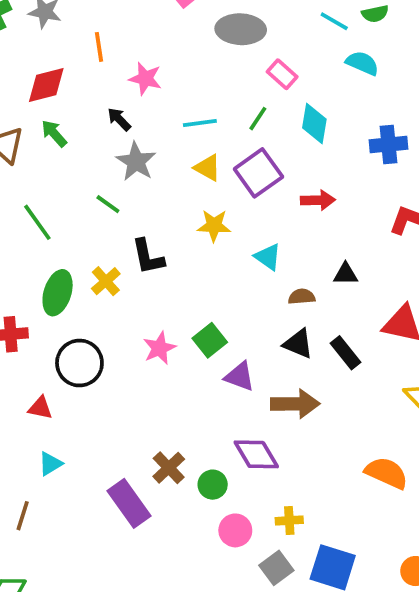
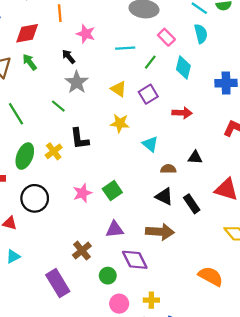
cyan semicircle: (362, 63) -> (201, 34), moved, turned 48
cyan line: (200, 123) -> (125, 48), moved
purple square: (258, 173) -> (148, 94), size x0.7
purple triangle: (240, 376) -> (115, 229), moved, turned -30
brown cross: (169, 468) -> (82, 251), moved

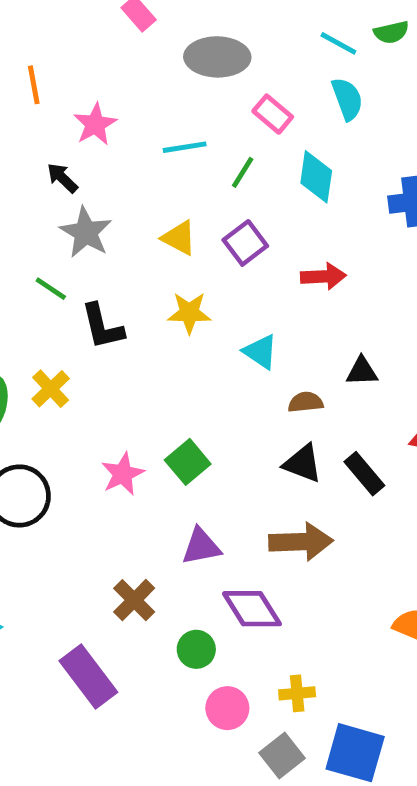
pink star: (86, 34) -> (95, 124), turned 30
black L-shape: (79, 139) -> (102, 326), moved

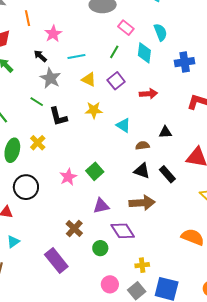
cyan semicircle: (347, 99) -> (160, 32), moved
cyan line: (185, 147) -> (76, 57), moved
pink circle: (227, 708) -> (110, 284), moved

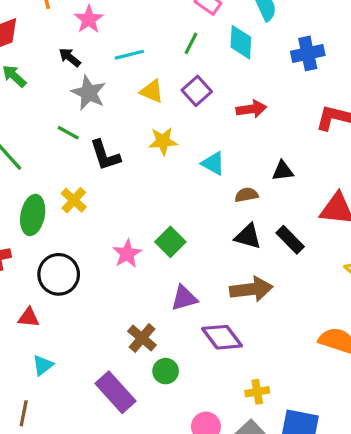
green circle: (100, 248) -> (166, 371), moved

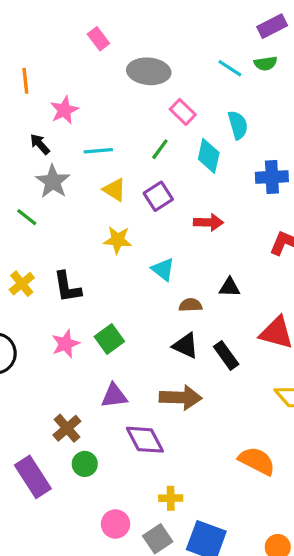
black L-shape: (105, 155) -> (67, 287), moved

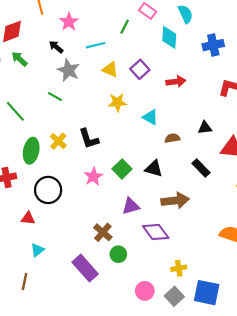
green line: (160, 149) -> (125, 27), moved
black triangle: (230, 287) -> (205, 128), moved
black triangle: (186, 346) -> (154, 168), moved

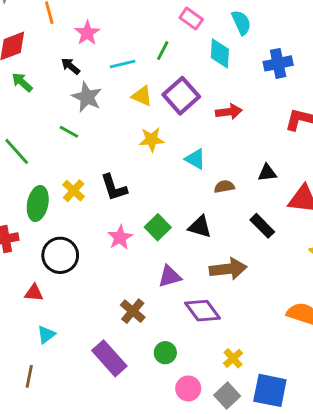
green line: (125, 27) -> (163, 51), moved
purple square: (140, 69) -> (181, 96), size x1.4
green circle: (118, 254) -> (165, 353), moved
yellow cross: (179, 268) -> (233, 358), turned -32

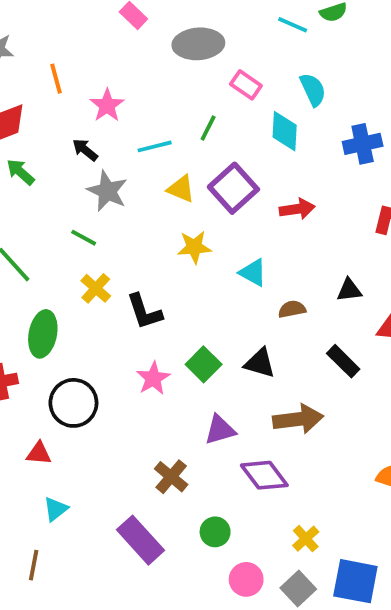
yellow cross: (74, 191) -> (96, 288), moved

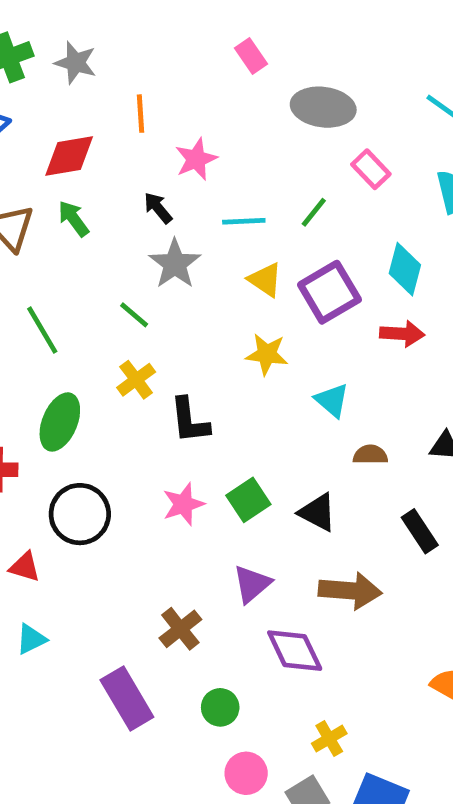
cyan diamond: (285, 131) -> (405, 269), moved
purple triangle: (220, 430) -> (252, 584), turned -36

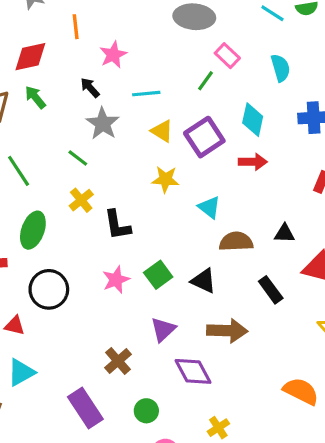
green line: (314, 212) -> (206, 81), moved
brown semicircle: (370, 455) -> (236, 242), size x1.5
cyan triangle: (31, 639) -> (21, 372), size x1.4

